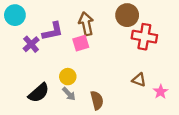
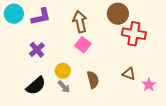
purple L-shape: (53, 31) -> (41, 17), moved
pink square: (81, 43) -> (83, 45), moved, turned -35
purple cross: (31, 44) -> (37, 50), moved
brown semicircle: (97, 100) -> (93, 80), moved

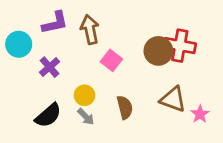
cyan circle: (14, 14) -> (19, 44), moved
brown circle: (118, 14) -> (158, 51), moved
brown arrow: (80, 22) -> (90, 29), moved
brown triangle: (129, 74) -> (173, 99), size x1.5

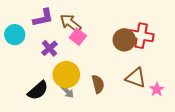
brown arrow: (90, 29) -> (71, 23), turned -40
pink square: (111, 60) -> (78, 37), moved
purple cross: (50, 67) -> (49, 48), moved
yellow circle: (84, 95) -> (66, 75), size x1.6

